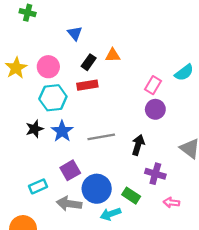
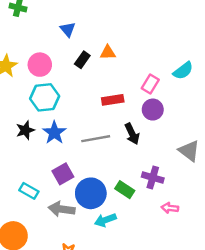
red rectangle: (87, 85) -> (113, 100), moved
black arrow: (138, 145) -> (132, 134), moved, turned 138
cyan rectangle: (38, 186) -> (29, 191), turned 54
green rectangle: (131, 196) -> (125, 190), moved

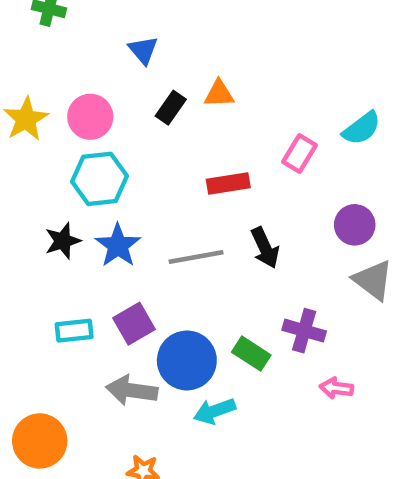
purple circle: (153, 110) -> (355, 225), moved
cyan rectangle: (29, 191) -> (74, 331), moved, turned -36

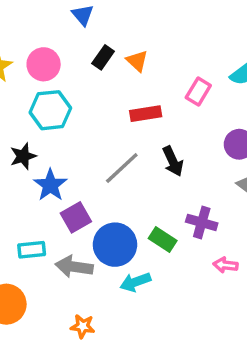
orange triangle: (219, 94) -> (137, 61), moved, turned 45
blue star: (118, 246) -> (50, 185), moved
gray line: (196, 257) -> (122, 168), turned -33
cyan rectangle: (74, 331) -> (32, 250), moved

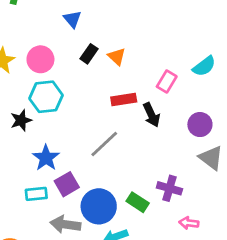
black star: (23, 156) -> (21, 120), moved
black arrow: (173, 161) -> (151, 115), moved
cyan rectangle: (32, 250) -> (36, 194), moved

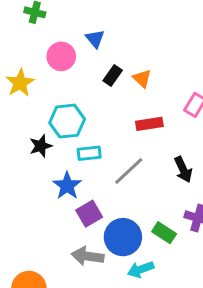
pink circle: (40, 59) -> (61, 56), moved
black arrow: (151, 115) -> (183, 170), moved
cyan rectangle: (36, 194) -> (89, 153), moved

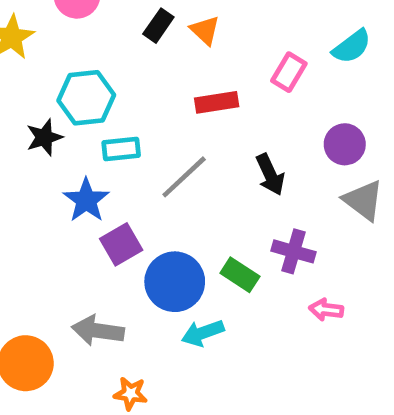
gray arrow: (88, 256) -> (98, 331), moved

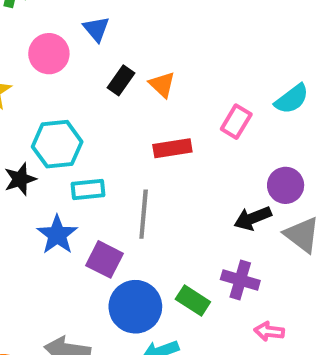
black arrow: (270, 175) -> (253, 218), moved, turned 93
gray line: (184, 177) -> (144, 214), turned -42
purple square: (121, 244) -> (104, 259), moved, turned -33

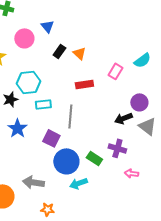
blue star: (57, 235) -> (17, 128), moved

